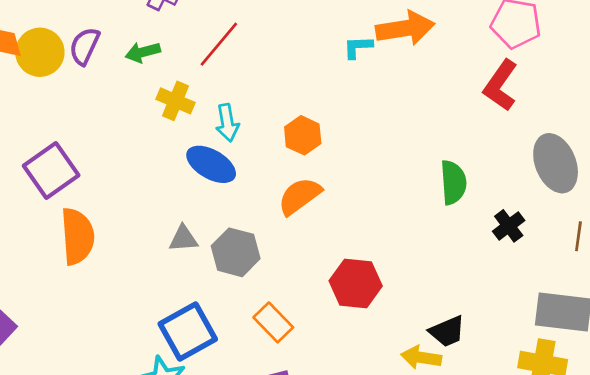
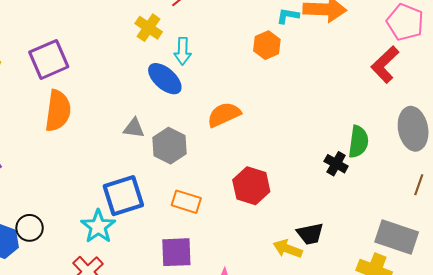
orange hexagon: (303, 135) -> (267, 45), moved
green semicircle: (453, 182) -> (358, 142), moved
black cross: (509, 226) -> (336, 164), moved, turned -35
orange rectangle: (273, 322) -> (186, 202), turned -40

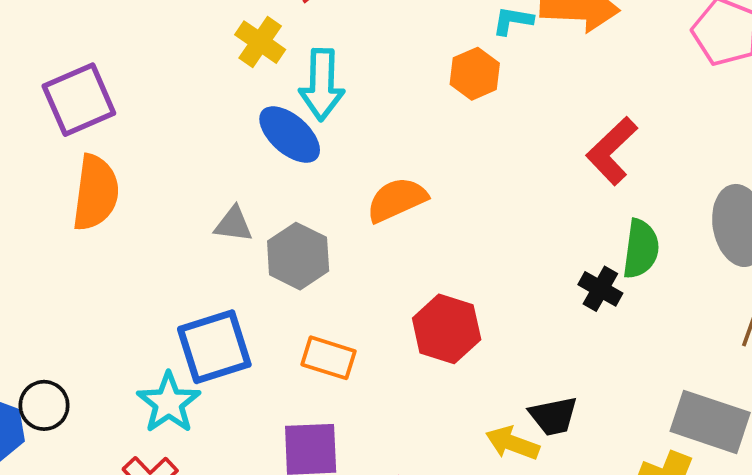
cyan arrow: (183, 51) -> (322, 85), size x1.4
red L-shape: (385, 65) -> (612, 151), moved

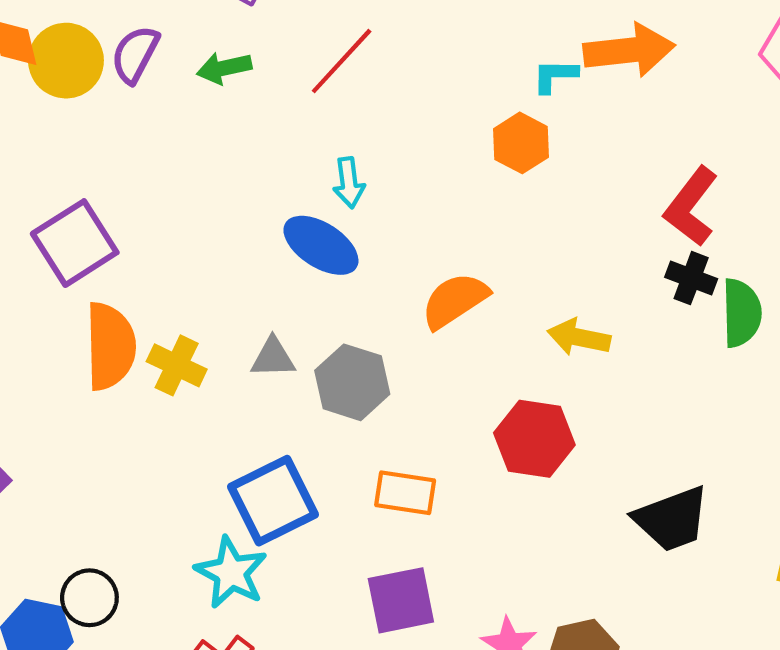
yellow cross: (260, 42) -> (177, 365), moved
cyan arrow: (322, 85) -> (349, 183), size x0.6
black cross: (600, 289) -> (691, 278), moved
black trapezoid: (553, 416) -> (672, 519), size x1.4
yellow arrow: (512, 443) -> (579, 337), moved

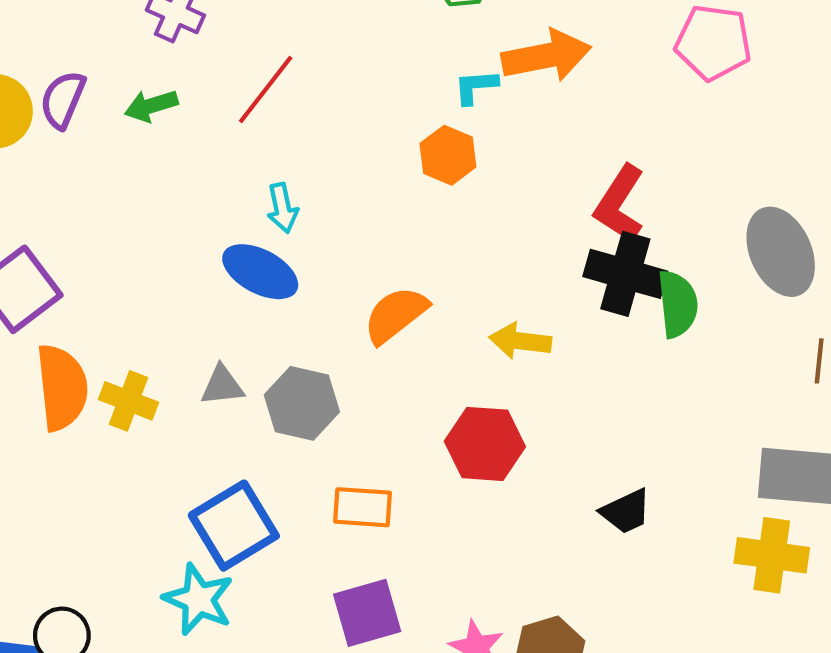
black cross: (691, 278) -> (625, 274), size x1.6
black trapezoid: (672, 519) -> (626, 511), size x0.7

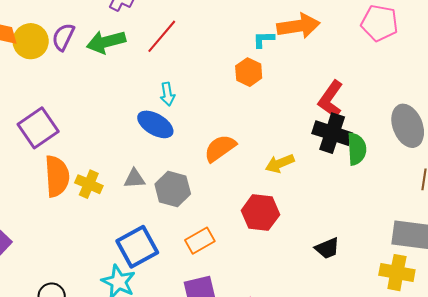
green arrow: (151, 106) -> (106, 42), size x1.5
yellow arrow: (520, 341) -> (280, 163), turned -32
orange rectangle: (363, 507) -> (200, 241), turned -36

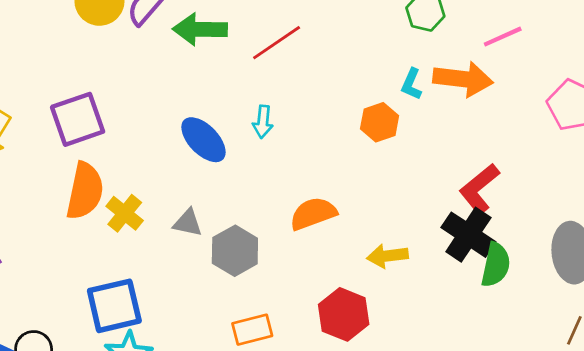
cyan L-shape: (264, 39) -> (411, 84), turned -80
blue ellipse: (155, 124) -> (203, 140), moved
blue square: (137, 247) -> (114, 306), moved

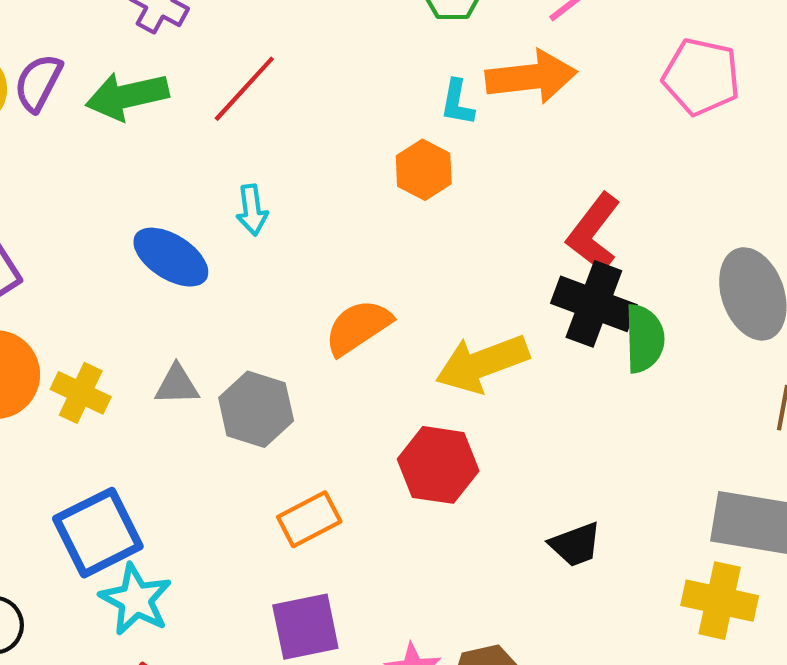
yellow arrow: (387, 256) -> (482, 363), size x1.5

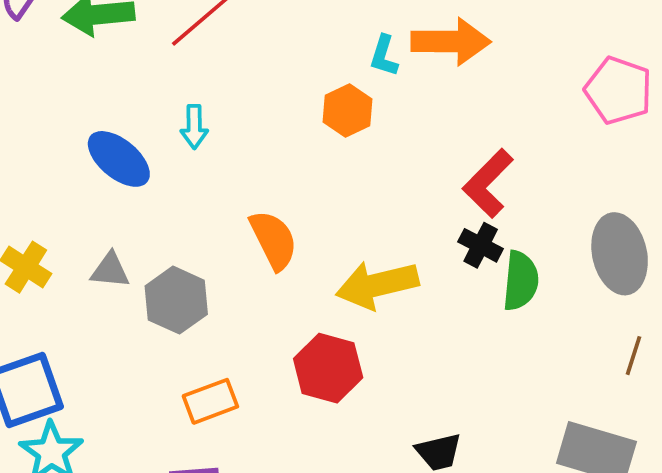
pink pentagon: (701, 77) -> (619, 90), moved
black cross: (594, 304) -> (481, 245), size x0.6
orange semicircle: (358, 327) -> (274, 240), turned 90

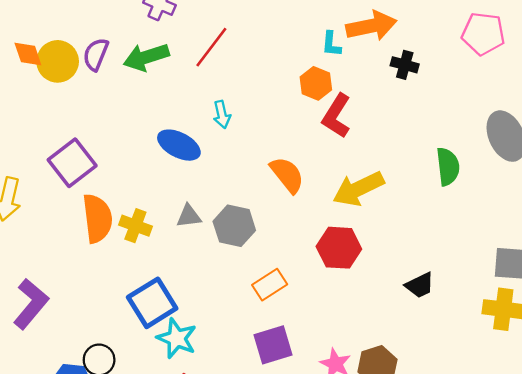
red L-shape: (488, 183) -> (336, 116), moved
black cross: (481, 245) -> (405, 65), moved

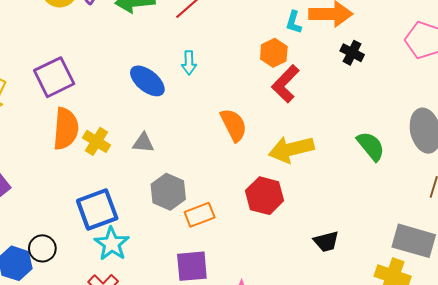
green semicircle: (448, 167) -> (371, 146), turned -44
gray hexagon: (234, 226) -> (168, 192), moved

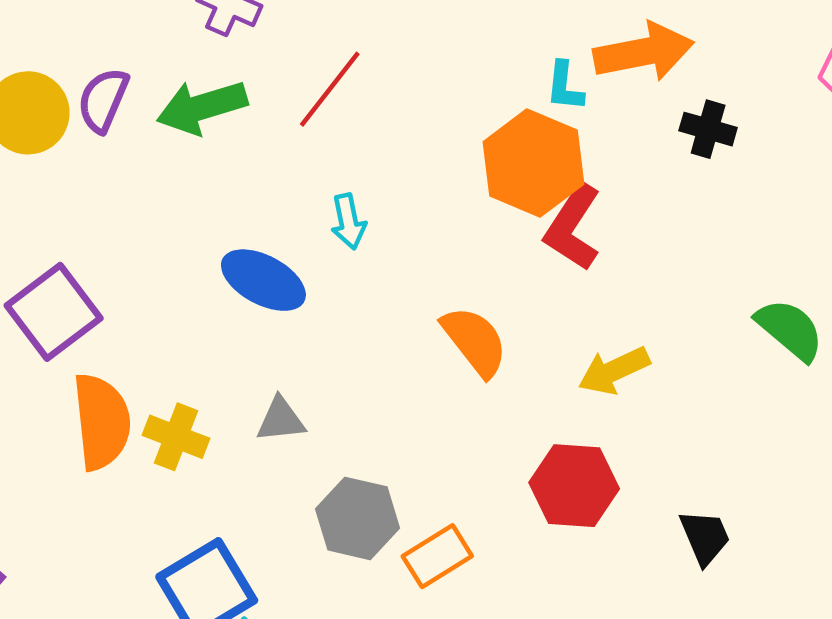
orange hexagon: (274, 53) -> (533, 163), size x1.6
yellow arrow: (291, 149) -> (614, 371), size x0.7
black trapezoid: (326, 241) -> (705, 537), moved, turned -88

